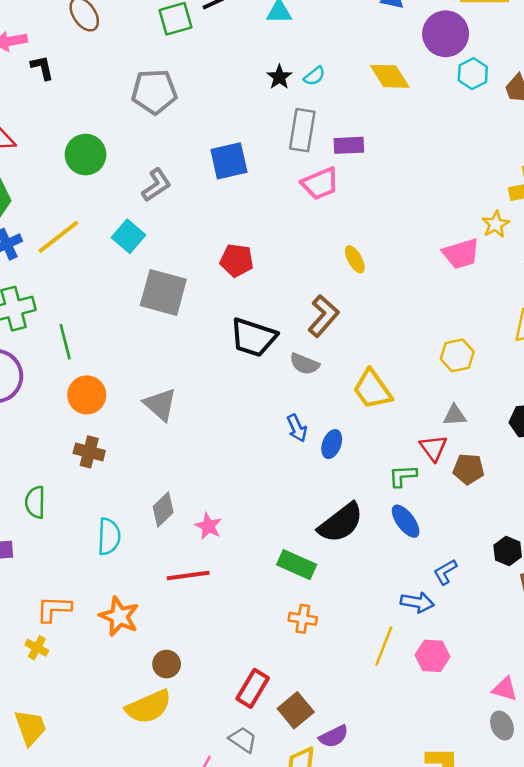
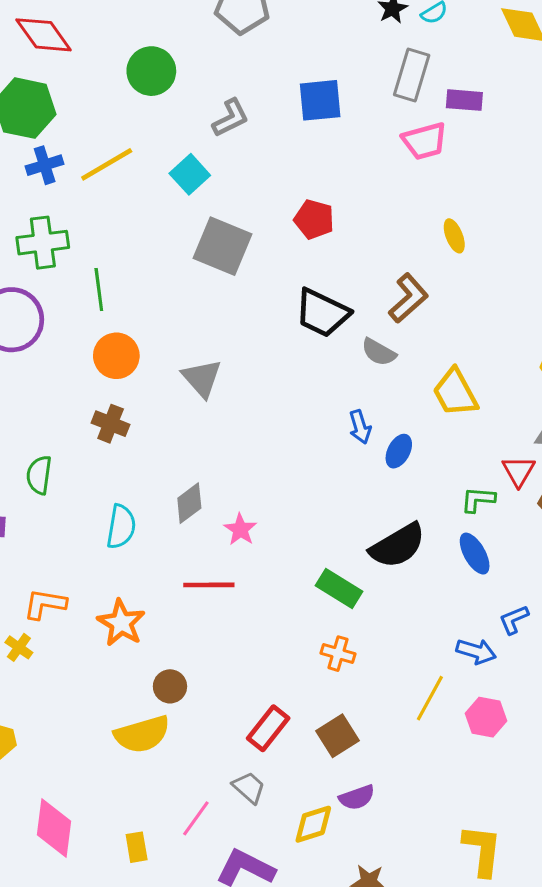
brown square: (296, 710) -> (337, 736), moved

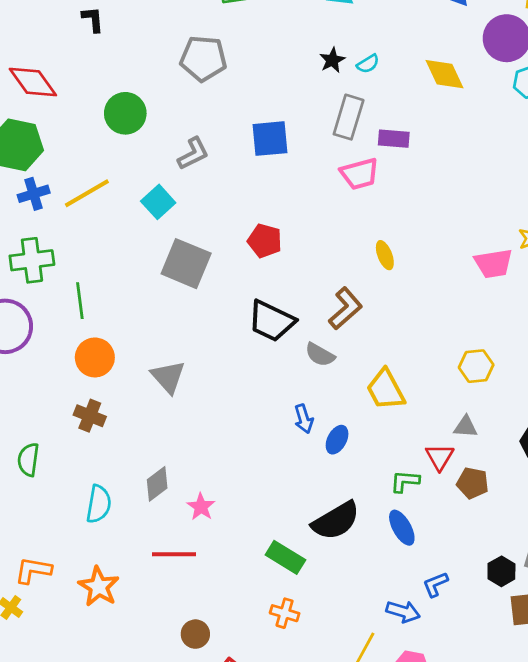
brown circle: (170, 686) -> (195, 634), moved

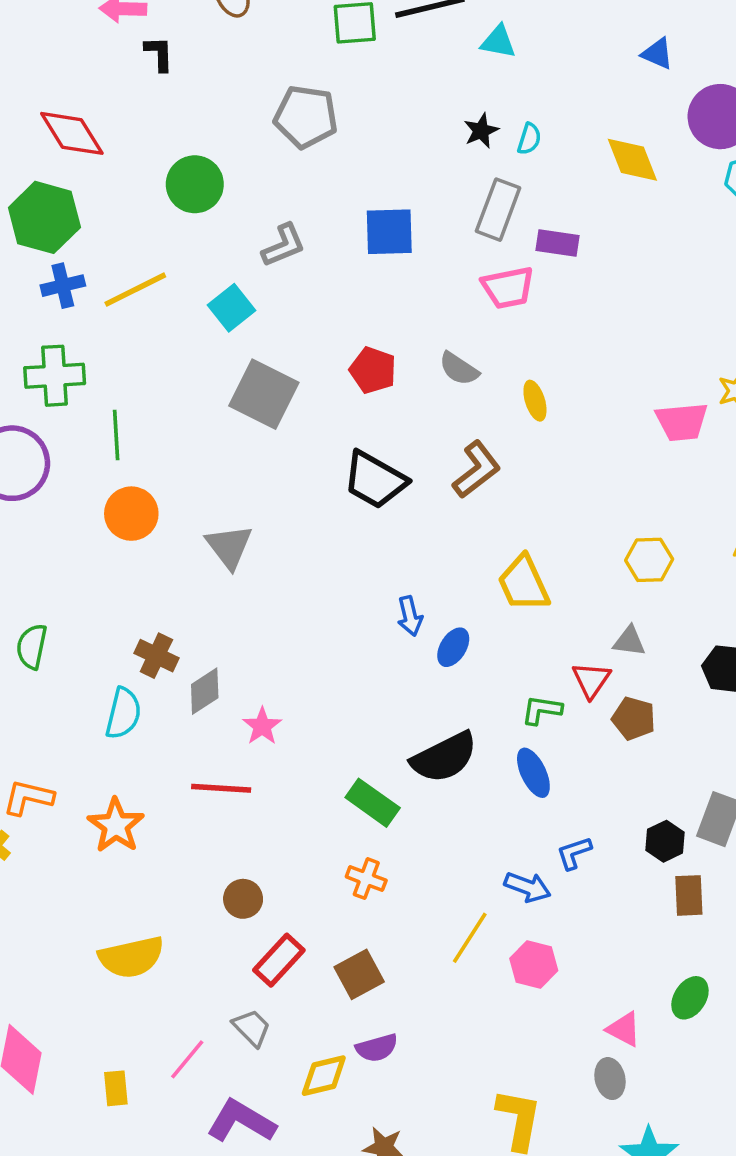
cyan semicircle: (368, 64) -> (529, 139), turned -45
gray semicircle: (320, 355) -> (459, 369), moved
brown cross: (90, 416) -> (156, 656), moved

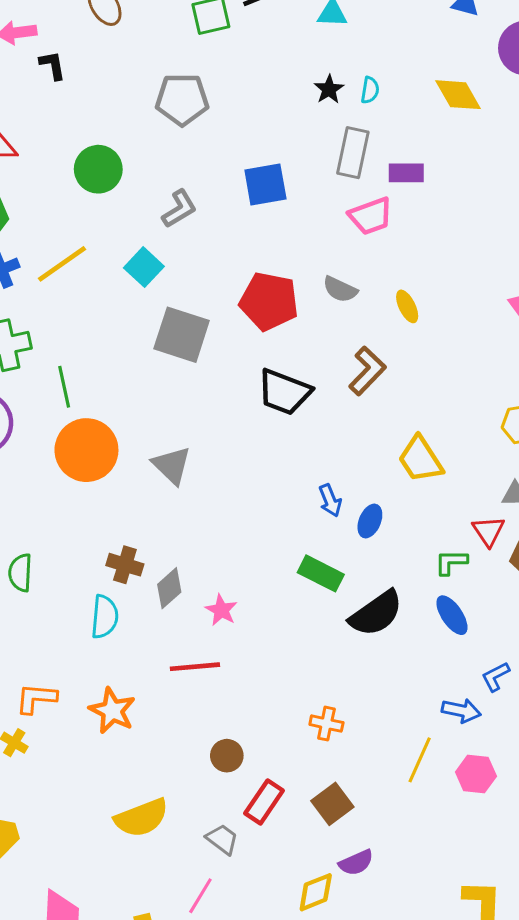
red pentagon: (373, 370) -> (269, 301), size x1.5
orange circle: (131, 514) -> (86, 450), size x1.4
green rectangle: (373, 803) -> (321, 573), moved
gray trapezoid: (252, 1028) -> (222, 839), moved

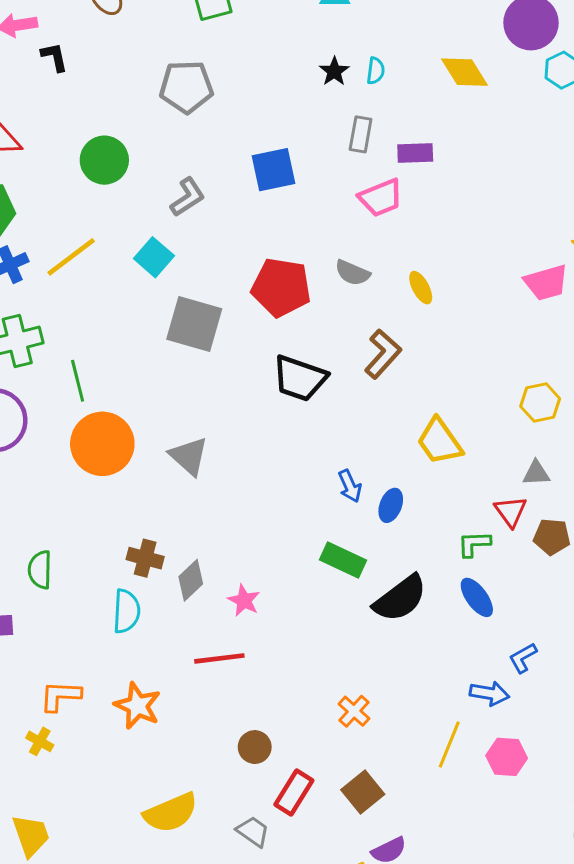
gray rectangle: (353, 153) -> (361, 134), size x0.7
orange cross: (326, 724) -> (354, 711), turned 32

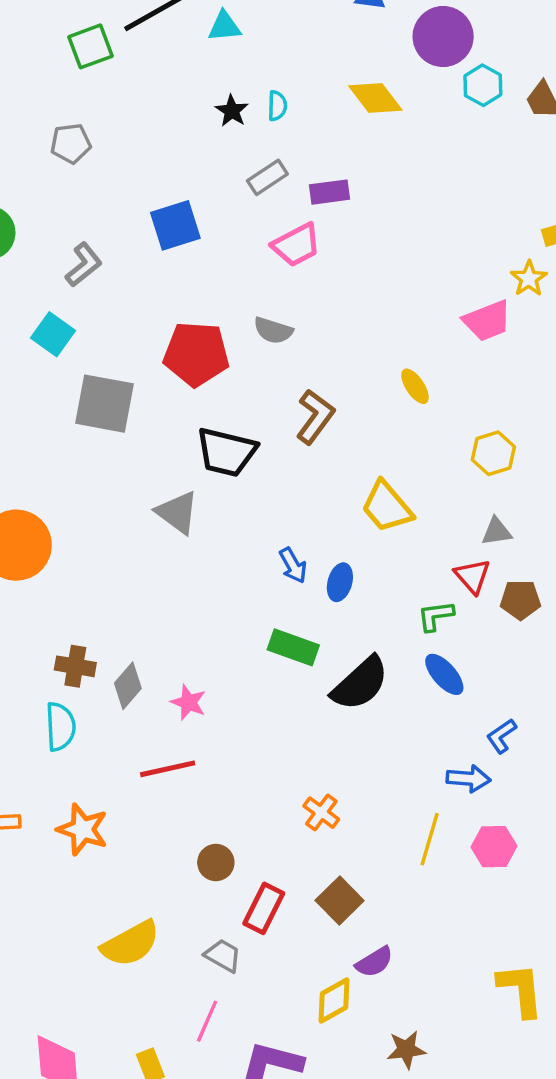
gray pentagon: (186, 87) -> (71, 143), size x0.7
gray rectangle: (361, 134) -> (267, 177), turned 52
yellow ellipse: (421, 288) -> (415, 386), moved
gray triangle: (189, 456) -> (177, 512), moved

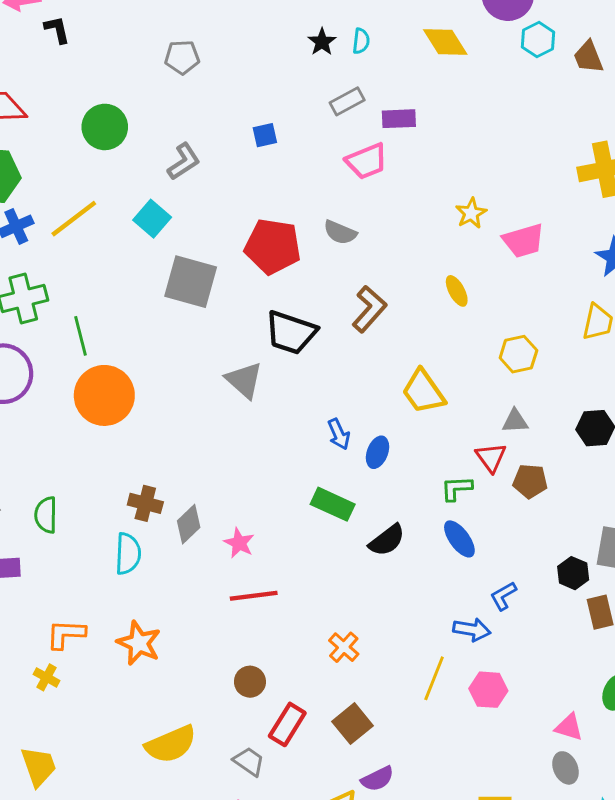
blue square: (175, 225) -> (265, 135), size x0.6
yellow star: (529, 279) -> (471, 213), moved
black semicircle: (360, 684) -> (387, 540), size x0.7
red line: (168, 769) -> (254, 596), moved

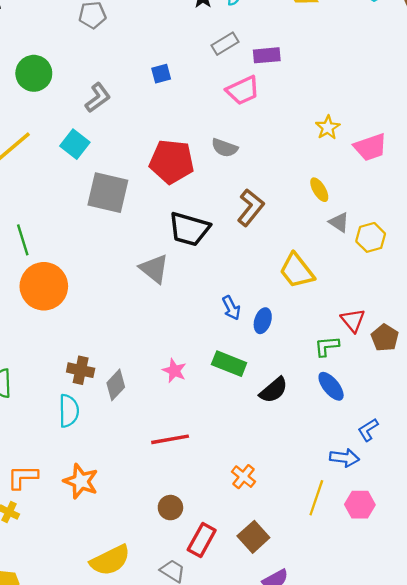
gray triangle: (515, 421) -> (339, 222), moved, turned 40
brown pentagon: (530, 481) -> (385, 338), turned 30
pink star: (239, 543) -> (174, 371), moved

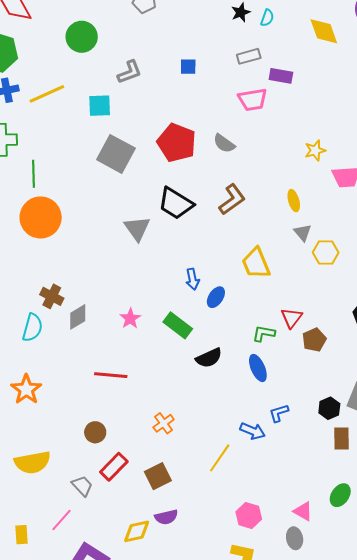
cyan square: (75, 144) -> (100, 106), turned 35
pink hexagon: (360, 505) -> (249, 515), moved

